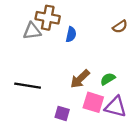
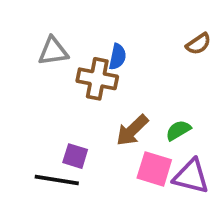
brown cross: (48, 18) -> (97, 79), moved
black line: (28, 86) -> (57, 180), moved
purple square: (62, 113) -> (75, 156), moved

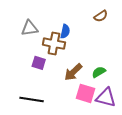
brown semicircle: (198, 44) -> (101, 16), moved
purple square: (75, 156) -> (39, 63), moved

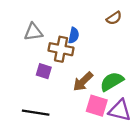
green semicircle: (99, 72) -> (112, 81), size x1.5

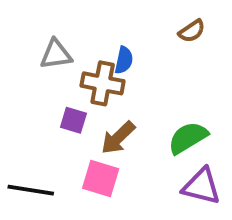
brown arrow: (83, 81) -> (118, 138), moved
pink square: (97, 106) -> (101, 178), moved
black line: (36, 113) -> (31, 190), moved

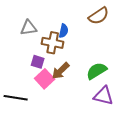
brown semicircle: (192, 31) -> (99, 16), size x1.5
pink square: (101, 178) -> (45, 79), moved, turned 30

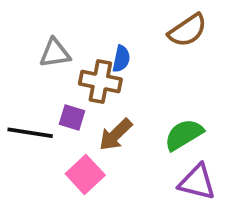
pink square: (45, 79) -> (85, 174), moved
black line: (16, 98) -> (30, 133), moved

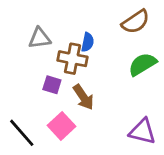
black line: (30, 133) -> (22, 133), moved, turned 40
brown arrow: (116, 135) -> (83, 97), turned -80
green semicircle: (184, 135) -> (142, 64), moved

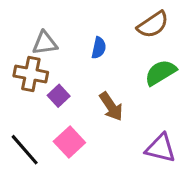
brown cross: (72, 59) -> (31, 74), moved
purple square: (52, 85) -> (59, 96), turned 30
brown arrow: (83, 97) -> (111, 106), moved

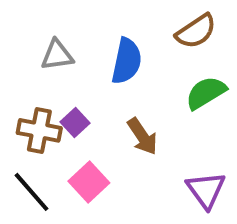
blue semicircle: (99, 48) -> (127, 61), size x1.6
brown cross: (31, 74) -> (39, 130), moved
purple triangle: (161, 148) -> (206, 190), turned 40

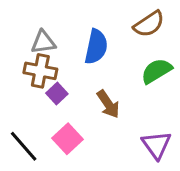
brown cross: (39, 130) -> (40, 71), moved

